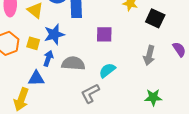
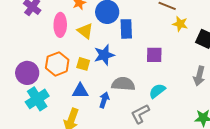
blue arrow: (48, 58) -> (104, 100), moved
blue triangle: (36, 78) -> (80, 91), moved

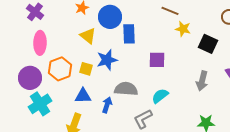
pink ellipse: (60, 25) -> (40, 43), moved

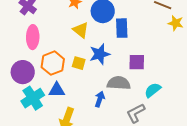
purple square: (157, 60) -> (137, 62), moved
blue triangle: (83, 96) -> (57, 90), moved

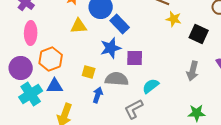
blue rectangle: (122, 28) -> (120, 24), turned -42
yellow triangle: (81, 30) -> (79, 26), turned -42
blue star: (100, 54) -> (111, 48), moved
yellow square: (79, 63) -> (89, 72), moved

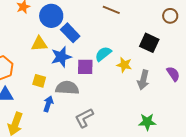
yellow star: (174, 19) -> (124, 65), moved
yellow triangle: (79, 26) -> (39, 44), moved
cyan semicircle: (151, 86) -> (103, 54), moved

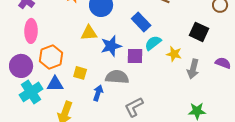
blue rectangle: (70, 33) -> (141, 22), moved
purple semicircle: (173, 74) -> (223, 63), turned -35
yellow square: (39, 81) -> (80, 73), moved

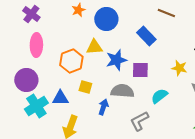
cyan semicircle: (153, 43) -> (159, 96), moved
orange hexagon: (51, 57) -> (71, 61), moved

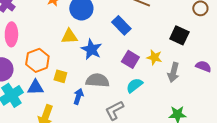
blue star: (116, 60) -> (91, 49), turned -30
orange hexagon: (71, 61) -> (37, 60), moved
purple square: (140, 70) -> (130, 59), moved, turned 30

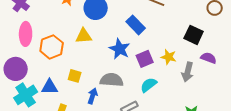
blue star: (91, 49) -> (120, 49), moved
purple square: (130, 59) -> (145, 59), turned 36
orange hexagon: (37, 60) -> (52, 47), moved
purple semicircle: (203, 66) -> (209, 58), moved

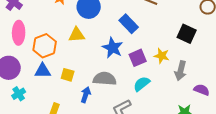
purple semicircle: (209, 58) -> (202, 90), moved
blue triangle: (50, 87) -> (43, 71), moved
cyan cross: (26, 95) -> (19, 94), size x0.6

